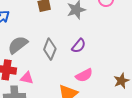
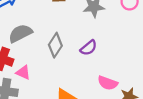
pink semicircle: (84, 75) -> (108, 83), moved, turned 36

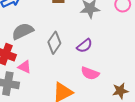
pink semicircle: (108, 83) -> (90, 73), moved

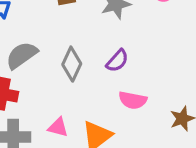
pink triangle: (25, 67) -> (58, 127), moved

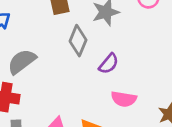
gray diamond: (72, 64) -> (78, 41), moved

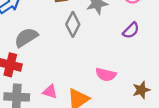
purple semicircle: (109, 64) -> (131, 30), moved

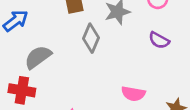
purple semicircle: (131, 30) -> (159, 40), turned 78

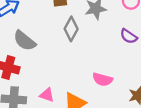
gray semicircle: (38, 57) -> (25, 41), turned -110

